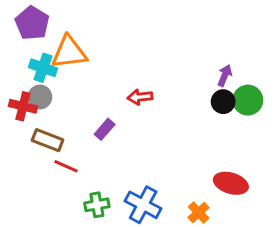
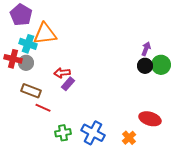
red arrow: (140, 97) -> (62, 73), moved
red cross: (23, 106) -> (13, 59), moved

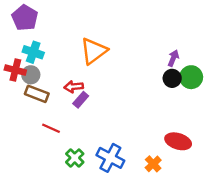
orange triangle: (45, 34) -> (94, 51), moved, turned -30
brown rectangle: (31, 91) -> (37, 94), moved
green cross: (63, 133) -> (75, 158), turned -35

